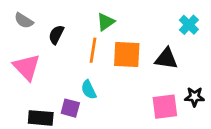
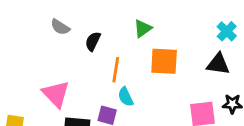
orange line: (93, 50) -> (116, 70), moved
black triangle: (166, 59) -> (218, 64), moved
pink triangle: (27, 67) -> (56, 94), moved

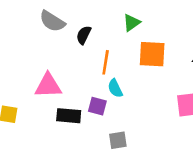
gray semicircle: (60, 27) -> (52, 21), size x1.4
pink triangle: (56, 94) -> (48, 86), turned -48

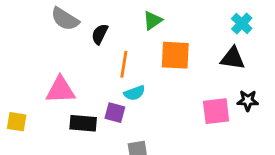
cyan semicircle: (115, 88) -> (134, 93), turned -84

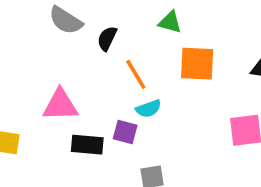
green triangle: (153, 20) -> (170, 22), turned 50
orange line: (124, 64) -> (136, 74), turned -40

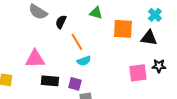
orange square: (197, 64) -> (123, 29), moved
purple square: (125, 132) -> (75, 84), moved

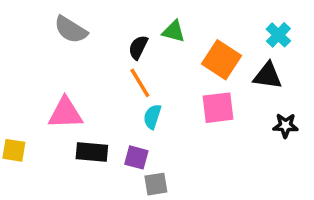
black semicircle: (61, 22) -> (138, 47), moved
orange square: (123, 29) -> (222, 60), turned 30
cyan semicircle: (84, 61) -> (152, 117), turned 128
pink square: (138, 73) -> (218, 108), moved

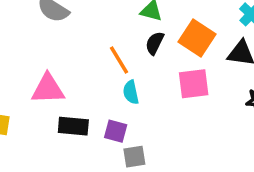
black semicircle: (138, 47) -> (155, 43), moved
cyan semicircle: (152, 117) -> (131, 92), turned -30

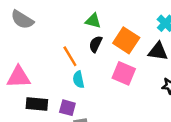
pink square: (194, 84) -> (124, 73), turned 30

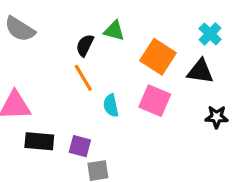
black semicircle: (96, 44) -> (85, 45), moved
cyan semicircle: (78, 80) -> (111, 106), moved

